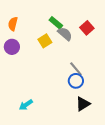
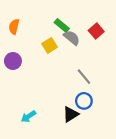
purple circle: (12, 47) -> (13, 61), moved
blue circle: (76, 81) -> (84, 101), moved
black triangle: (83, 104) -> (71, 114), moved

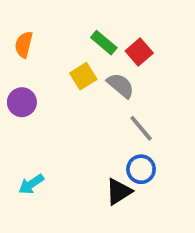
red square: (96, 31) -> (139, 52), moved
gray semicircle: (72, 38) -> (121, 85), moved
cyan arrow: (28, 116) -> (31, 184), moved

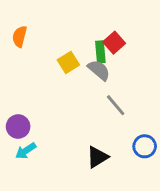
green rectangle: (104, 43) -> (100, 52), moved, turned 45
purple circle: (22, 102) -> (18, 126), moved
blue circle: (141, 169) -> (145, 146), moved

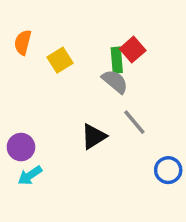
yellow square: (68, 62) -> (60, 60), moved
black triangle: (97, 157) -> (94, 136), moved

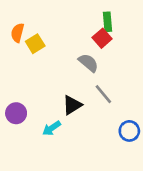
yellow square: (60, 60) -> (35, 44), moved
green rectangle: (117, 60) -> (107, 22), moved
cyan arrow: (30, 175) -> (52, 128), moved

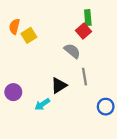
gray line: (103, 94) -> (85, 77), turned 30

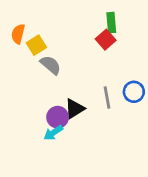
gray semicircle: (72, 51) -> (51, 65), moved
purple circle: (13, 92) -> (58, 117), moved
blue circle: (106, 107) -> (134, 92), moved

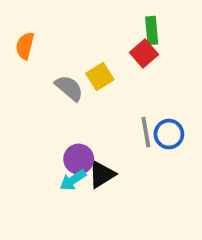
yellow square: (36, 45) -> (100, 76), moved
blue circle: (134, 92) -> (169, 134), moved
black triangle: (75, 109) -> (102, 174), moved

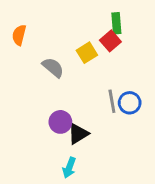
yellow square: (100, 76) -> (87, 53), moved
cyan arrow: (73, 180) -> (69, 168), moved, turned -36

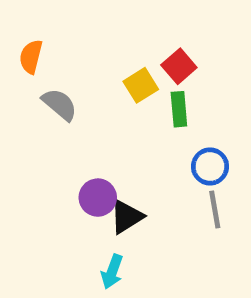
green rectangle: (116, 23) -> (179, 109), moved
gray semicircle: (53, 67) -> (60, 104), moved
gray line: (112, 101) -> (215, 209), moved

